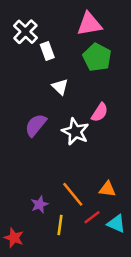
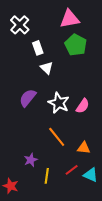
white rectangle: (47, 51) -> (38, 48), moved
pink semicircle: (100, 112) -> (83, 106), moved
orange line: (73, 194) -> (57, 137), moved

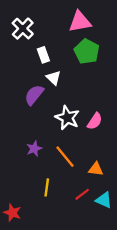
purple semicircle: (28, 98) -> (34, 95), moved
purple star: (31, 160) -> (34, 149), moved
yellow line: (47, 176) -> (47, 187), moved

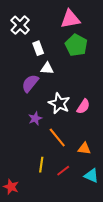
white triangle: (54, 78) -> (47, 68), turned -40
purple star: (34, 149) -> (35, 118), moved
red line: (82, 194) -> (63, 171), moved

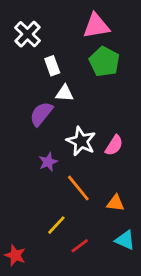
yellow line: (41, 165) -> (56, 225), turned 35
red line: (63, 171) -> (80, 246), moved

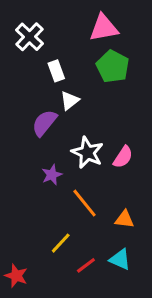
white triangle: (65, 93) -> (70, 101), turned -42
cyan triangle: (125, 240) -> (120, 259), moved

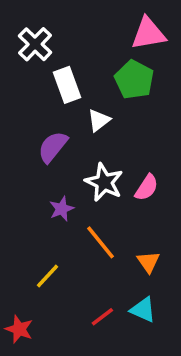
pink triangle: (104, 28) -> (148, 34), moved
white rectangle: (56, 71) -> (67, 85), size x1.4
white triangle: (70, 101) -> (99, 120), moved
orange triangle: (125, 219) -> (148, 262), turned 48
yellow line: (61, 243) -> (47, 276), moved

